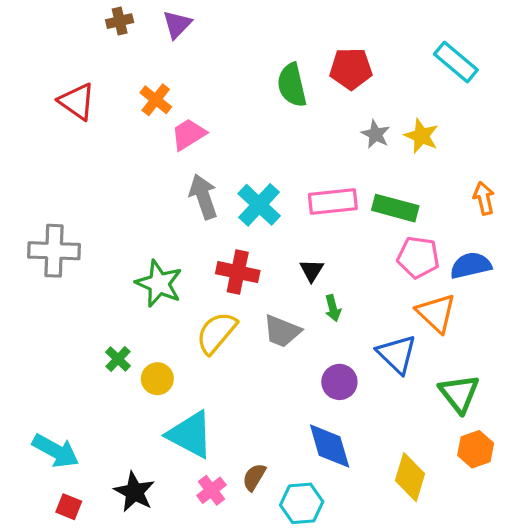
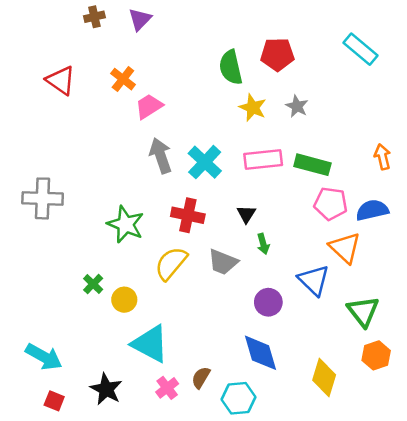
yellow star: (421, 136) -> (253, 108), moved

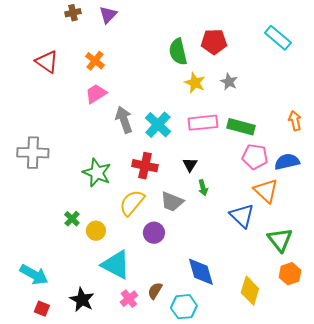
pink trapezoid: (149, 106) -> (96, 94), moved
purple circle: (268, 302) -> (154, 233), moved

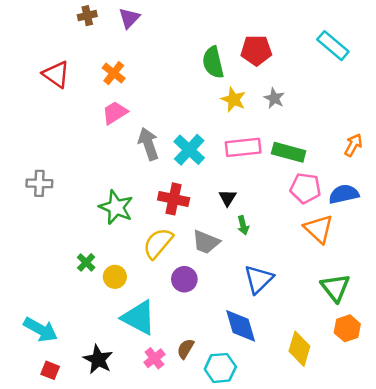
orange arrow: (295, 121) -> (353, 145), turned 42
gray cross: (33, 153) -> (39, 183), size x0.7
blue triangle: (242, 216) -> (259, 279), moved, turned 32

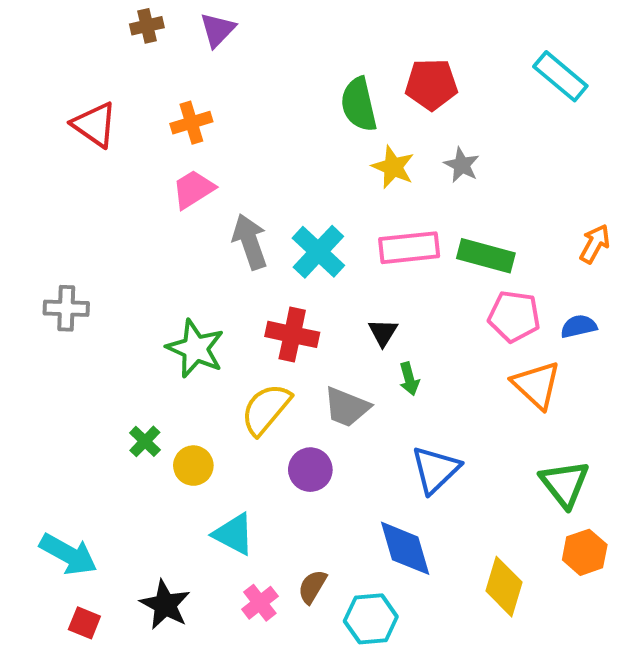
orange cross: (114, 73) -> (191, 123), turned 35
blue semicircle: (344, 194) -> (579, 326), size x0.7
cyan triangle: (139, 318) -> (234, 534), size x0.7

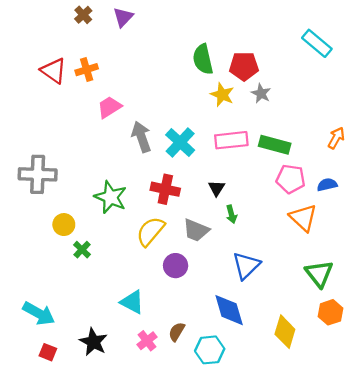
brown cross: (147, 26) -> (83, 15), turned -30
red pentagon: (431, 84) -> (244, 66), moved
orange cross: (191, 123) -> (87, 70), moved
gray cross: (66, 308) -> (38, 174), size x1.5
yellow circle: (193, 466) -> (64, 225), moved

